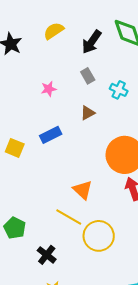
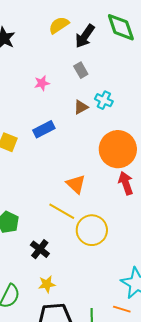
yellow semicircle: (54, 31) -> (59, 25), moved
cyan cross: (119, 90) -> (104, 100), moved

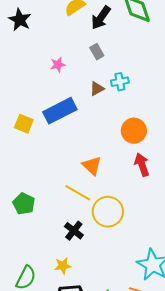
cyan cross: (104, 100) -> (120, 82), turned -36
blue rectangle: (44, 129) -> (60, 111), size x1.5
orange circle: (118, 149) -> (134, 131), size x0.7
black cross: (40, 249) -> (74, 231), moved

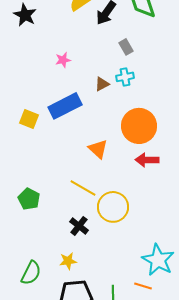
gray rectangle: (97, 52) -> (126, 47), moved
orange circle: (134, 131) -> (139, 126), size x1.4
red arrow: (142, 165) -> (147, 160), turned -70
orange triangle: (92, 166) -> (98, 149), moved

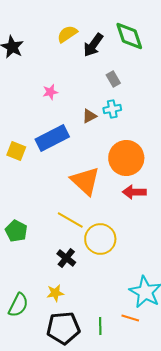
orange triangle: (98, 149) -> (85, 181), size x1.5

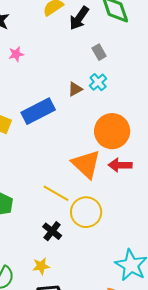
pink star: (50, 92) -> (16, 54), moved
cyan cross: (112, 109) -> (98, 82), turned -30
orange triangle: (85, 181) -> (86, 164), moved

